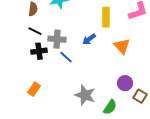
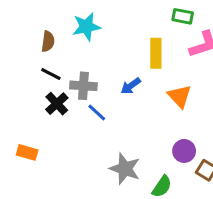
black cross: (39, 51) -> (57, 104), turned -35
orange rectangle: (34, 89) -> (27, 152), moved, turned 72

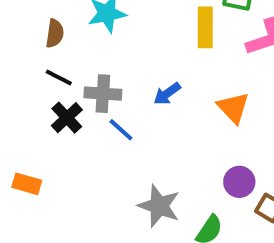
yellow rectangle: (156, 53) -> (205, 27), moved

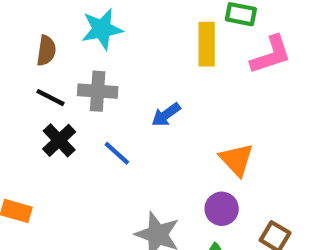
gray cross: (103, 94) -> (98, 91), moved
orange triangle: (233, 108) -> (237, 160), moved
purple circle: (239, 182) -> (222, 209), moved

